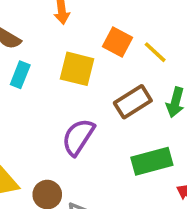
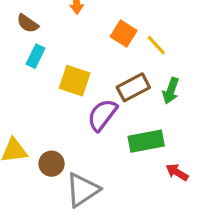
yellow square: (77, 69) -> (75, 81), moved
purple semicircle: (78, 137) -> (102, 115), moved

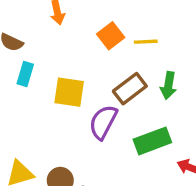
orange square: (124, 34) -> (111, 36), turned 30
yellow line: (156, 45) -> (146, 42), turned -40

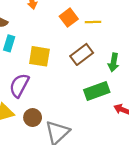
green arrow: (168, 85) -> (113, 62), moved
purple semicircle: (103, 122) -> (19, 85), moved

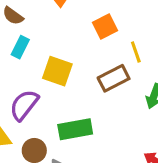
yellow line: (93, 22) -> (136, 52), moved, turned 63
green rectangle: (97, 91) -> (75, 129), moved

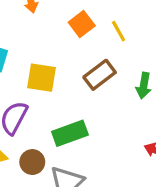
yellow line: (136, 52) -> (119, 31), moved

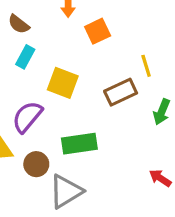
orange square: (82, 24) -> (98, 31), moved
yellow line: (119, 31) -> (146, 66), moved

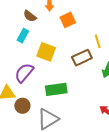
brown semicircle: (19, 24) -> (30, 16), moved
brown circle: (36, 164) -> (22, 106), moved

